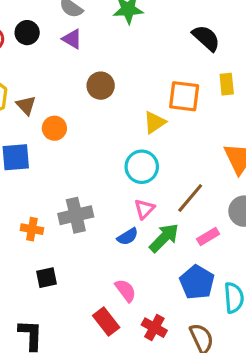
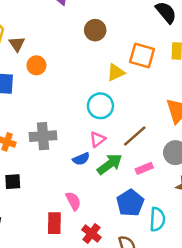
brown circle: (101, 86) -> (95, 30), moved
red rectangle: (106, 322) -> (54, 223), turned 30

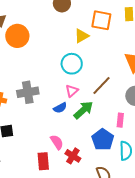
orange circle: (36, 65) -> (17, 36), size x1.5
pink rectangle: (144, 168) -> (120, 120), moved, turned -56
red cross: (91, 233) -> (73, 156), moved

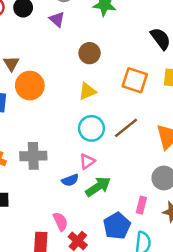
yellow triangle: (82, 36) -> (87, 91), moved
brown line: (101, 85) -> (126, 128), moved

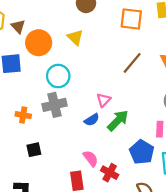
yellow triangle: (87, 91) -> (75, 37), moved, turned -42
cyan circle: (91, 128) -> (58, 76), moved

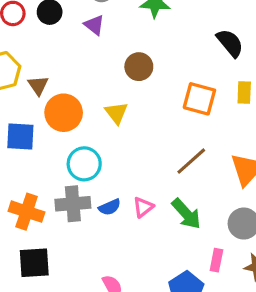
orange cross: (23, 115) -> (27, 212), size x1.5
blue semicircle: (92, 120) -> (110, 207), moved
green arrow: (118, 120) -> (186, 214), moved, turned 85
black square: (34, 150) -> (34, 263), size x1.5

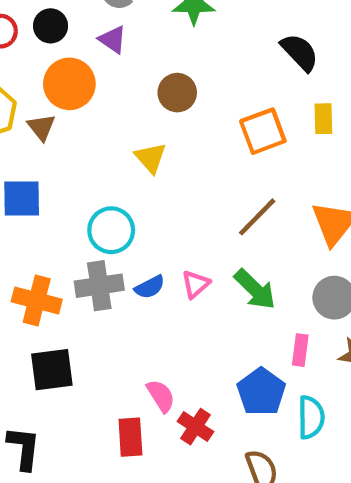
orange square: (199, 99) -> (263, 131), turned -32
orange circle: (64, 113) -> (69, 84), moved

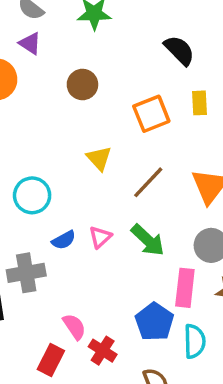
yellow triangle: (151, 158) -> (99, 158), moved
gray cross: (99, 286) -> (26, 273), moved
pink rectangle: (300, 350) -> (185, 288), size x1.5
red rectangle: (130, 437) -> (51, 360), turned 32

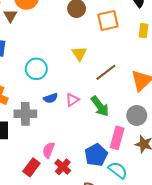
orange square: (151, 114) -> (108, 20), moved
pink semicircle: (74, 327) -> (49, 150), turned -133
cyan semicircle: (195, 341) -> (118, 170), turned -60

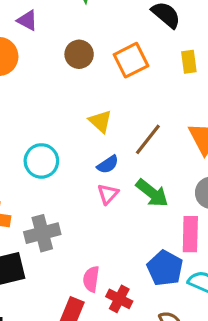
blue semicircle: (51, 98) -> (108, 164), moved

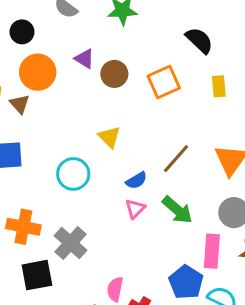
purple triangle: (27, 20) -> (84, 59), moved
yellow triangle: (100, 121) -> (109, 137), moved
gray cross: (42, 233) -> (71, 243), turned -36

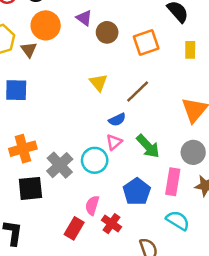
brown line: (176, 159) -> (138, 91), moved
cyan circle: (73, 174) -> (95, 160), moved
orange cross: (23, 227) -> (23, 149), turned -32
blue pentagon: (186, 282) -> (137, 192), moved

